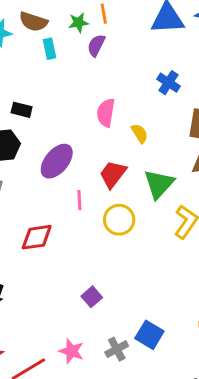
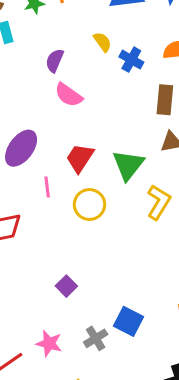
purple semicircle: (96, 45) -> (55, 60), moved
pink semicircle: (106, 113) -> (69, 95), turned -60
yellow semicircle: (140, 133) -> (103, 42), moved

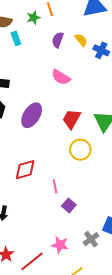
purple semicircle: (55, 60) -> (58, 40), moved
pink line: (47, 187) -> (55, 186), moved

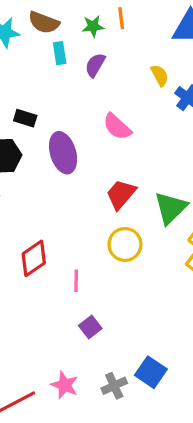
purple semicircle: (58, 40) -> (95, 65), moved
purple ellipse: (32, 115) -> (63, 153), moved, turned -60
red diamond: (25, 170) -> (34, 258), turned -30
pink line: (55, 186) -> (76, 281), moved

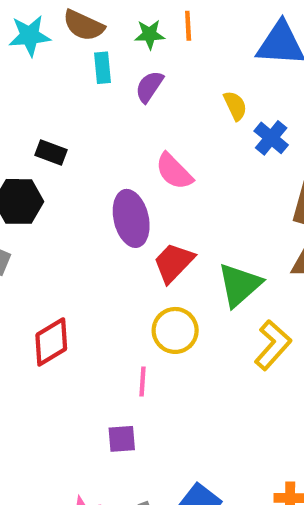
purple ellipse: (63, 153) -> (131, 218), moved
pink line: (76, 281) -> (142, 381), moved
purple square: (90, 327) -> (122, 439), turned 30

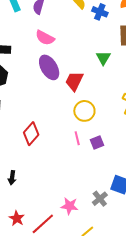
pink semicircle: (174, 171) -> (45, 38), moved
green triangle: (239, 285) -> (103, 58), moved, size x0.7
purple square: (122, 439) -> (97, 143), moved

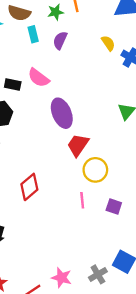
pink semicircle: (45, 38) -> (39, 78), moved
red trapezoid: (74, 81) -> (78, 145), moved
purple square: (97, 143) -> (114, 206), moved, turned 32

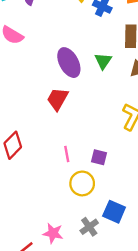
purple ellipse: (62, 113) -> (69, 63), moved
yellow circle: (95, 170) -> (82, 183), moved

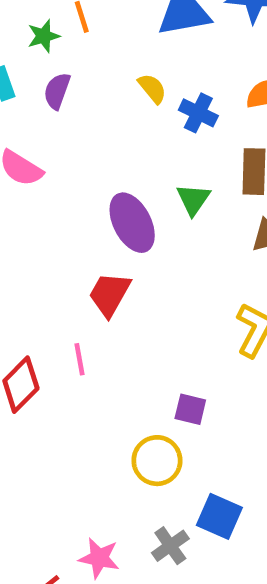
green triangle: (103, 61) -> (193, 199), moved
pink line: (67, 154) -> (80, 359), moved

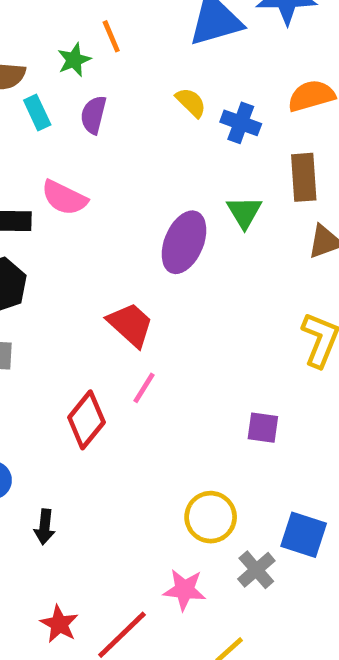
purple ellipse: (132, 223) -> (184, 242), turned 56
red trapezoid: (110, 294) -> (130, 325), moved, turned 108
pink line: (80, 359) -> (144, 388), turned 48
yellow circle: (157, 461) -> (211, 517), moved

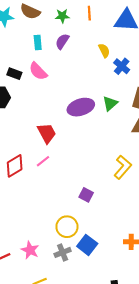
orange line: (111, 36) -> (89, 13), moved
cyan rectangle: (37, 113) -> (38, 43), moved
purple ellipse: (184, 242) -> (81, 107), turned 30
yellow circle: (211, 517) -> (67, 227), moved

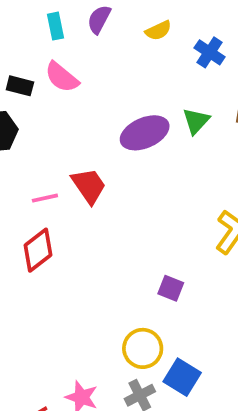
yellow semicircle: (104, 51) -> (158, 31), moved, turned 96
pink line: (43, 161) -> (45, 198), moved, turned 32

